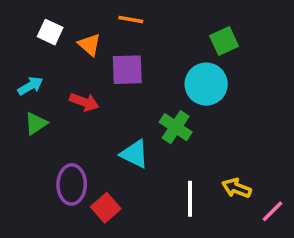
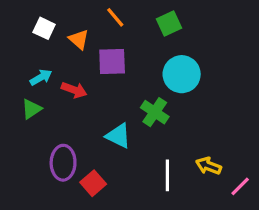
orange line: (131, 19) -> (115, 17), turned 40
green square: (224, 41) -> (169, 24), moved
cyan arrow: (30, 86) -> (41, 77), moved

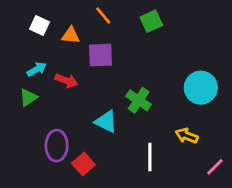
orange triangle: (79, 39) -> (71, 35), turned -36
cyan circle: (182, 74) -> (201, 88), moved
yellow arrow: (208, 166) -> (187, 136), moved

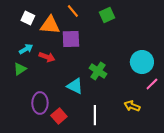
orange triangle: (71, 35) -> (50, 25), size x1.5
yellow arrow: (187, 136) -> (132, 106), moved
white line: (150, 157) -> (95, 115), moved
pink line: (215, 167) -> (152, 84), moved

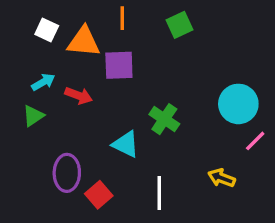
orange line: (73, 11) -> (122, 18), turned 40

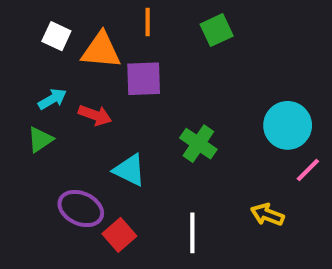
cyan triangle: (126, 144) -> (129, 170), moved
purple ellipse: (67, 173) -> (81, 209), turned -66

